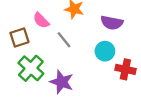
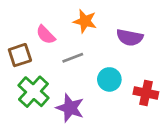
gray line: (64, 40) -> (73, 58), turned -72
cyan circle: (105, 51) -> (109, 79), moved

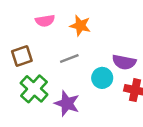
pink semicircle: (46, 35) -> (45, 21), moved, turned -54
purple semicircle: (130, 37) -> (124, 62), moved

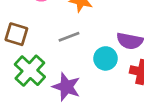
brown square: (22, 56) -> (16, 34), turned 35

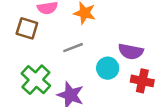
brown square: (16, 34) -> (27, 28), moved

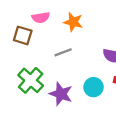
cyan circle: (108, 68) -> (94, 87), moved

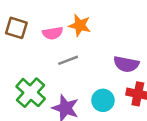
pink semicircle: (41, 17) -> (53, 33), moved
brown square: (23, 35) -> (16, 28), moved

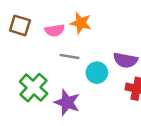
gray line: (68, 60) -> (70, 56), turned 30
cyan circle: (103, 100) -> (97, 73), moved

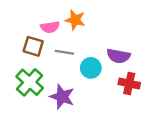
brown square: (20, 25) -> (33, 46), moved

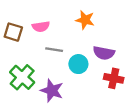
orange star: (75, 20) -> (85, 20), moved
brown square: (33, 46) -> (13, 32), moved

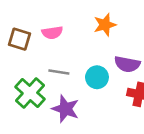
orange star: (85, 20) -> (105, 25), turned -30
gray line: (54, 50) -> (59, 72), moved

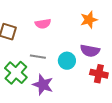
orange star: (105, 25) -> (89, 20), moved
pink semicircle: (52, 33) -> (43, 24), moved

